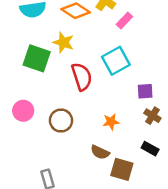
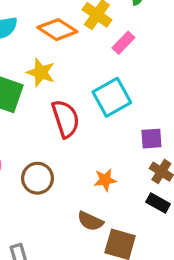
black rectangle: (150, 149) -> (158, 203), moved

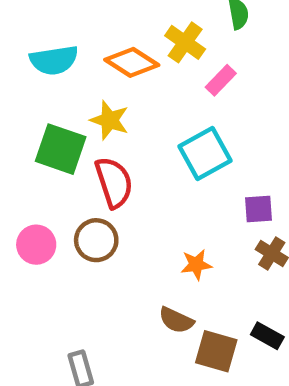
red semicircle: (66, 119) -> (114, 182), moved
brown circle: (37, 178) -> (96, 240), moved
black rectangle: (158, 203) -> (267, 336), moved

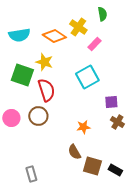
brown semicircle: (176, 320) -> (74, 152), turned 35
black rectangle: (267, 336) -> (115, 170), moved

